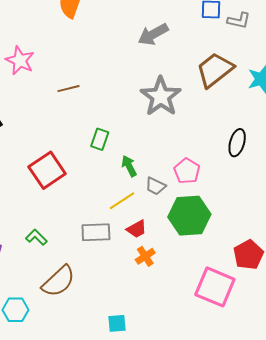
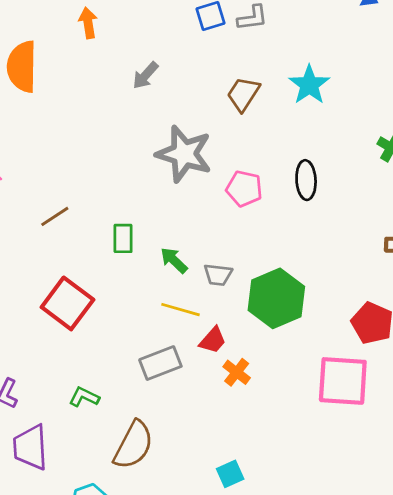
gray arrow: (153, 34) -> (145, 75), size x0.7
brown trapezoid: (215, 70) -> (243, 94), size x0.7
brown line: (69, 89) -> (55, 216), moved
pink pentagon: (187, 171) -> (244, 189), moved
yellow line: (122, 201) -> (180, 310), turned 68

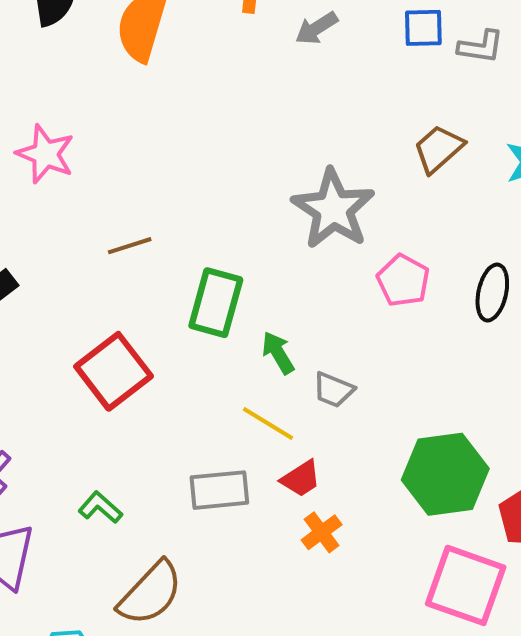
gray arrow: (145, 75) -> (316, 28), moved
green rectangle: (123, 238) -> (216, 303), size x1.5
green hexagon: (276, 298) -> (445, 474), moved

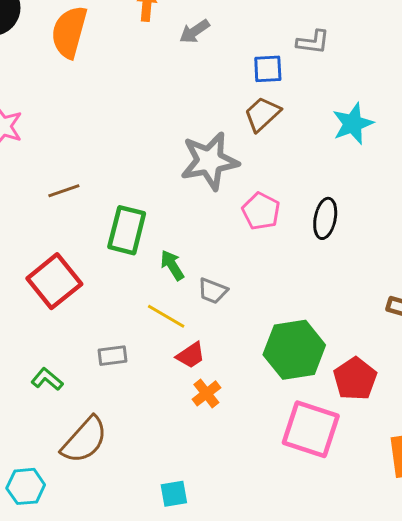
blue square: (423, 28) -> (268, 69), moved
brown trapezoid: (439, 149) -> (262, 114), moved
gray star: (333, 209) -> (209, 161), turned 30
gray rectangle: (219, 490) -> (113, 356), moved, size x0.7

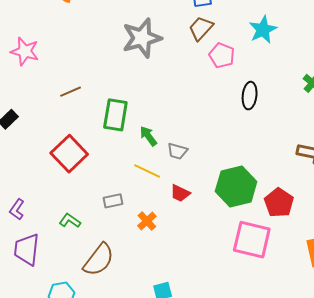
gray star: (209, 161) -> (142, 38), moved
pink pentagon: (261, 211) -> (222, 55), moved
red trapezoid: (191, 355) -> (180, 193), moved, turned 65
orange cross: (206, 393) -> (147, 221), moved

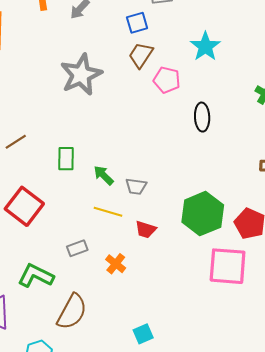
green rectangle: (115, 115) -> (66, 159), size x0.7
green L-shape: (70, 221) -> (36, 276), size x1.6

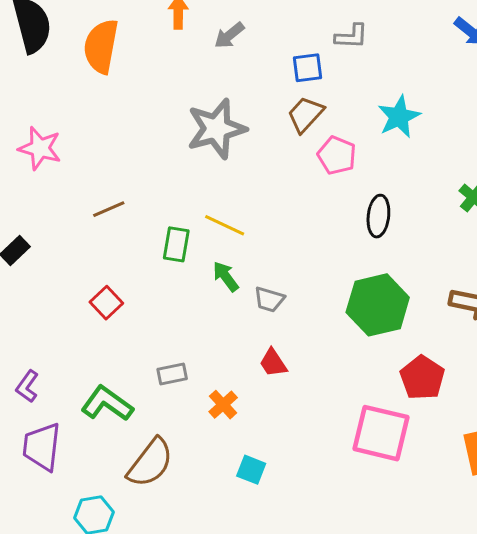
red square: (24, 206) -> (106, 303), size x0.6
yellow line: (108, 212) -> (225, 225), moved
green hexagon: (203, 214) -> (378, 305), moved
red trapezoid: (146, 230) -> (273, 363), turned 30
cyan square: (143, 334) -> (251, 470), moved, turned 36

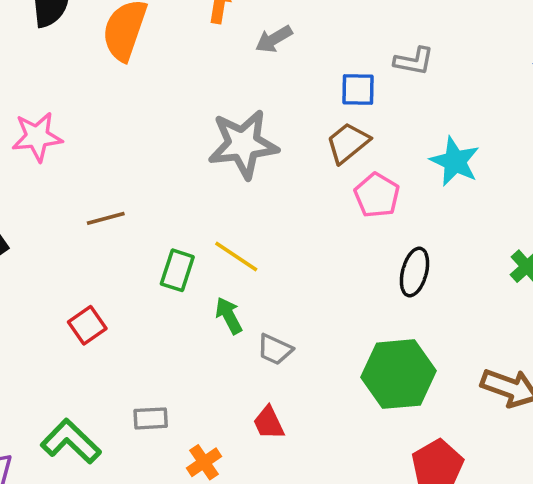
cyan star: (399, 117) -> (455, 161), turned -30
pink star: (40, 148) -> (37, 137), turned -30

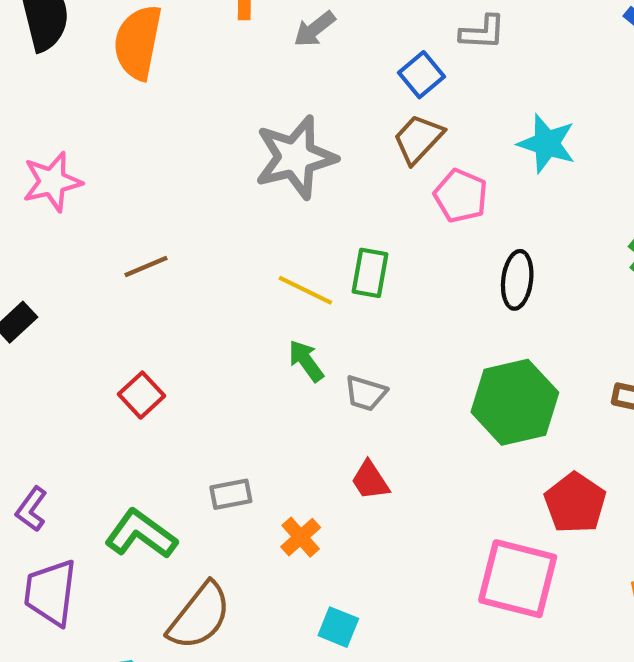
blue square: (358, 90) -> (422, 75), turned -33
green rectangle: (177, 270) -> (370, 273), moved

